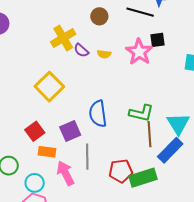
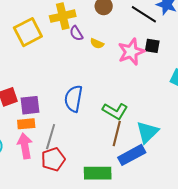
yellow square: (49, 87) -> (28, 32), moved
purple square: (70, 131) -> (30, 105), moved
orange rectangle: (47, 152) -> (26, 124), moved, turned -30
red pentagon: (121, 171) -> (53, 159), moved, turned -30

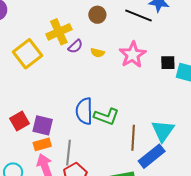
purple semicircle: (76, 33) -> (75, 46), turned -91
black square: (152, 46) -> (168, 63), moved
purple square: (30, 105) -> (43, 125), turned 30
green L-shape: (115, 111) -> (106, 116), moved

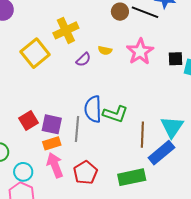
brown circle: (97, 15) -> (120, 12), moved
purple semicircle: (75, 46) -> (83, 60), moved
gray line: (68, 153) -> (77, 129), moved

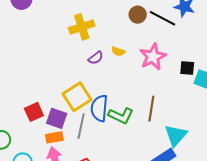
yellow square: (35, 53) -> (77, 97), moved
brown line: (142, 135) -> (151, 109), moved

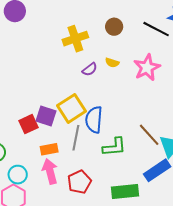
brown circle: (138, 15) -> (114, 27), moved
brown line: (151, 109) -> (149, 135), moved, turned -50
green L-shape: (121, 116) -> (114, 147), moved, turned -30
purple square: (57, 118) -> (46, 116), moved

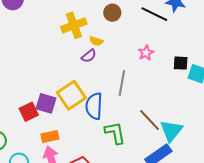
yellow semicircle: (112, 63) -> (96, 41), moved
pink star: (147, 68) -> (146, 53), size x0.6
gray line: (76, 138) -> (122, 83), moved
green L-shape: (114, 147) -> (115, 133), turned -95

